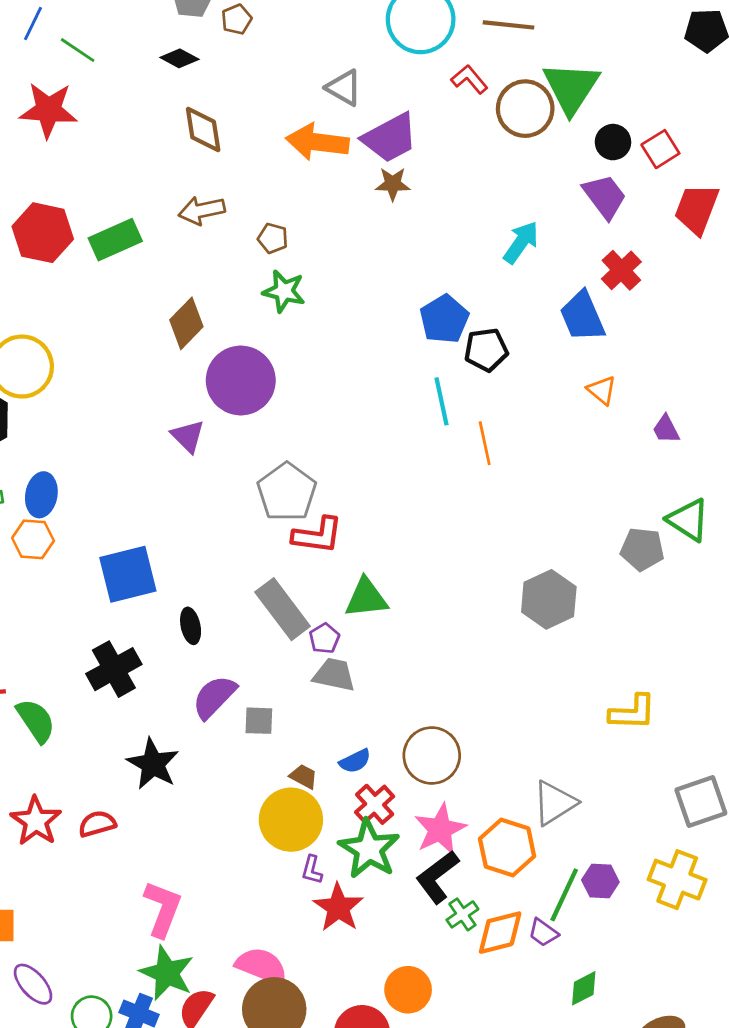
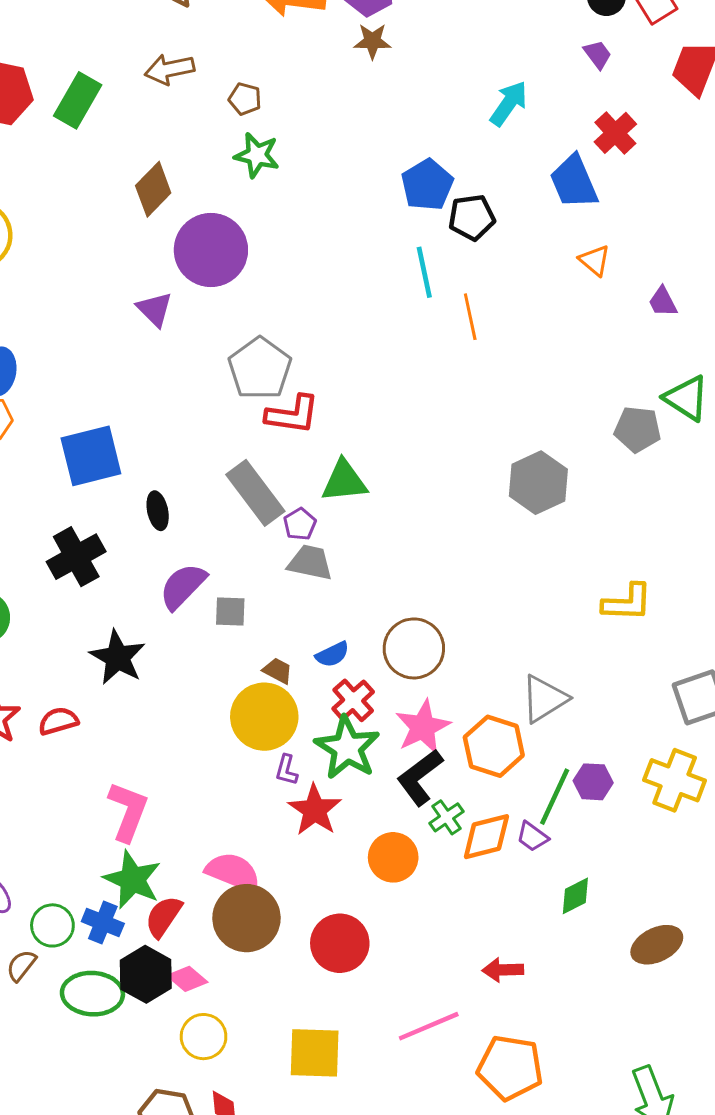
purple trapezoid: (605, 196) -> (598, 54), size x0.6
green rectangle: (115, 240) -> (78, 100), turned -36
orange circle: (408, 990) -> (393, 857), moved

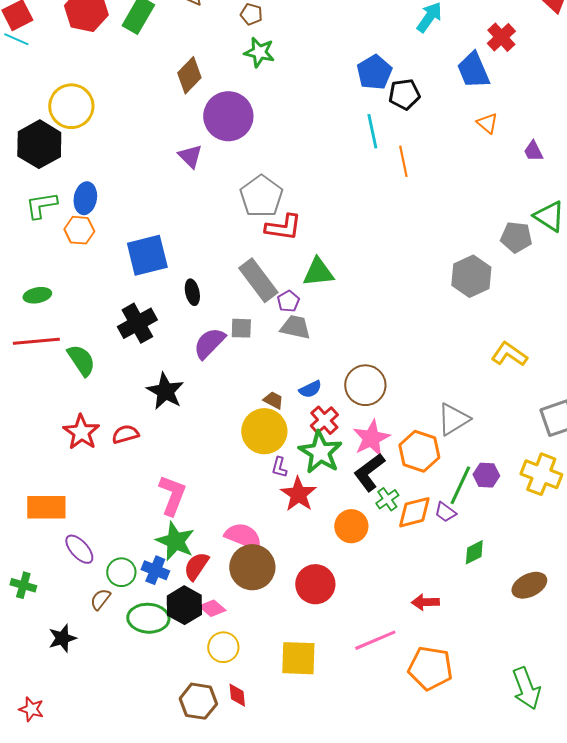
gray hexagon: (538, 483) -> (471, 276), moved
yellow L-shape: (627, 603) -> (509, 354), turned -147
gray square: (230, 611) -> (241, 328), moved

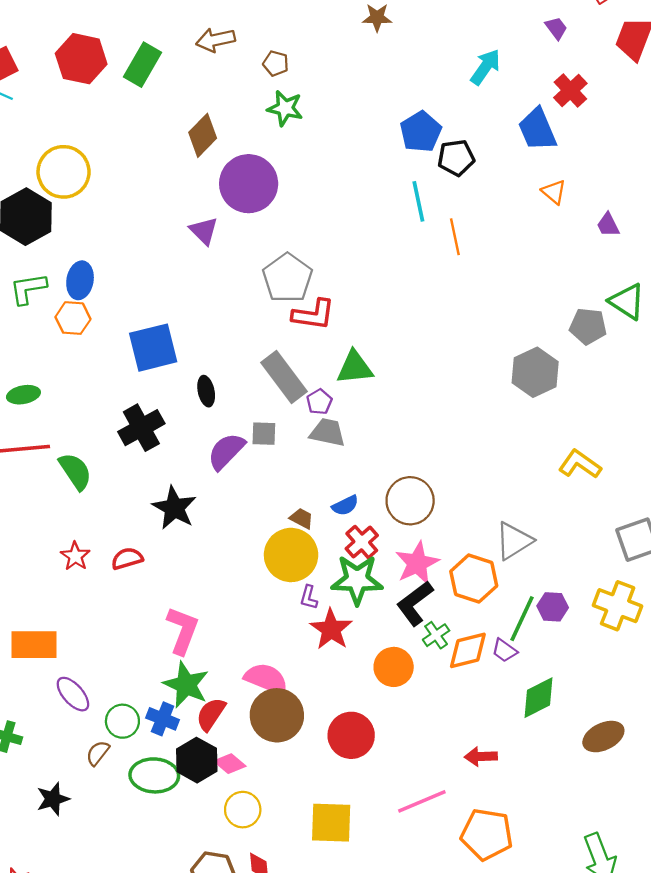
red star: (81, 432) -> (75, 556), size x0.7
green star: (320, 452) -> (357, 580), turned -30
green diamond: (474, 552) -> (539, 698), size x1.4

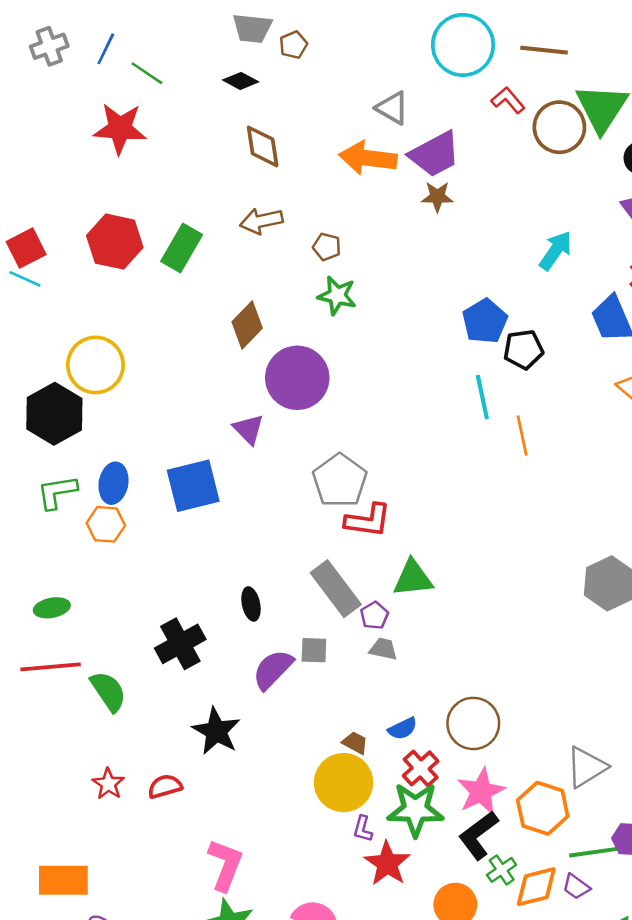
blue square: (153, 348) -> (193, 486), moved
gray trapezoid: (328, 432) -> (383, 649), size x0.7
green line: (522, 619) -> (595, 852), turned 57

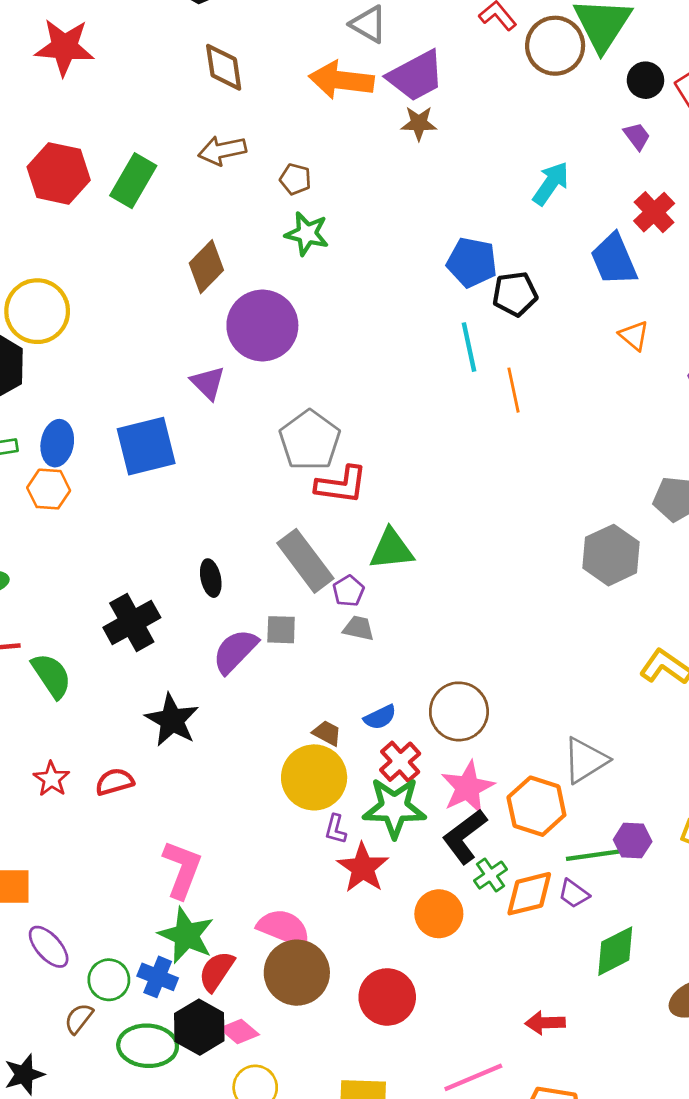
blue pentagon: (485, 321) -> (472, 262), turned -30

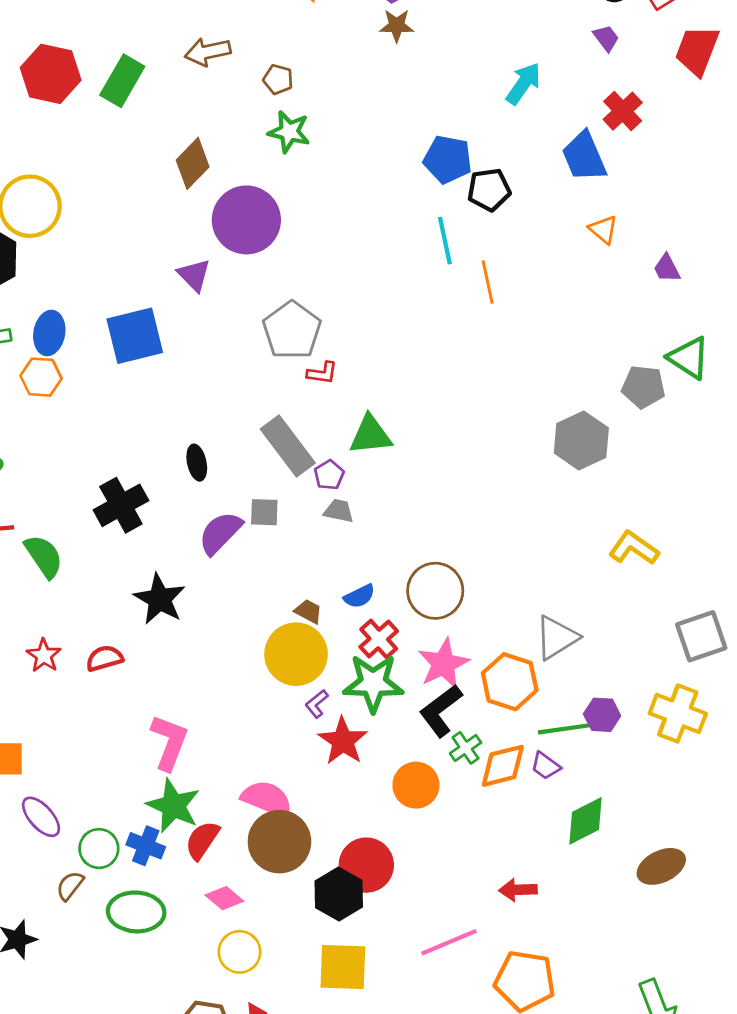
red L-shape: (341, 485) -> (322, 373), size x0.6
purple L-shape: (336, 829) -> (317, 704), turned 36
black hexagon: (199, 1027) -> (339, 894), moved

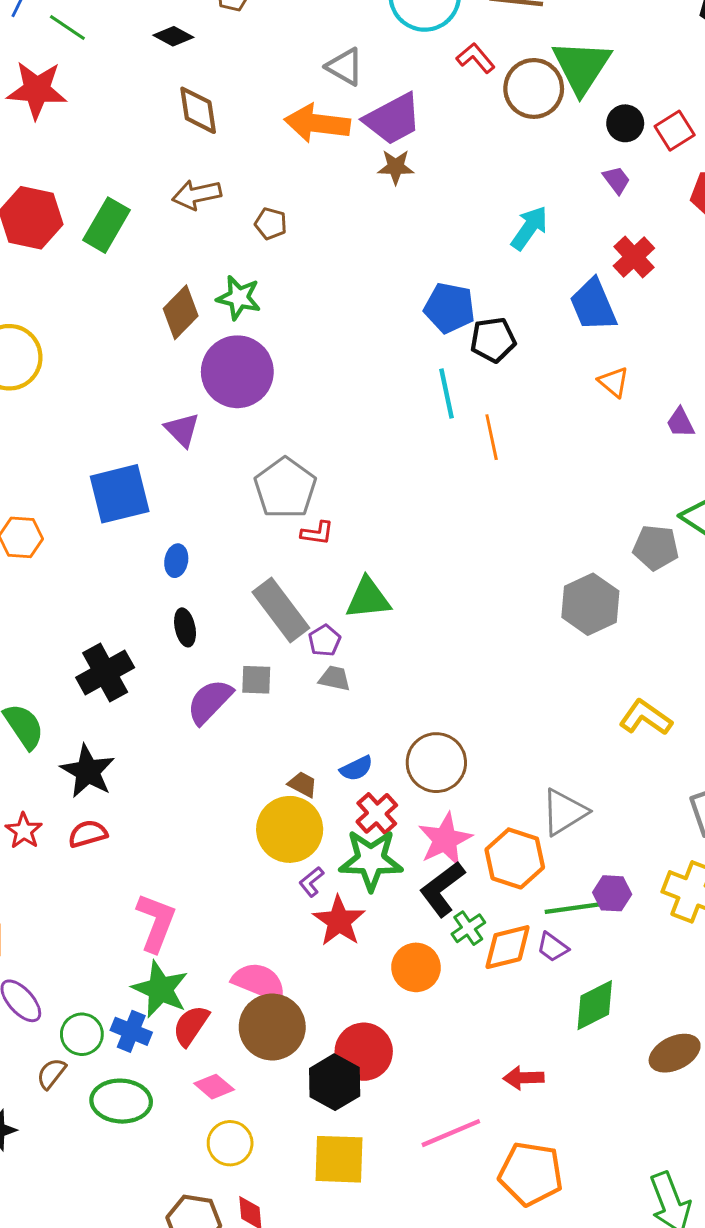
green star: (289, 132) -> (239, 298), moved
blue ellipse: (49, 333) -> (176, 561), moved, size x0.7
black star: (160, 599) -> (88, 771), moved

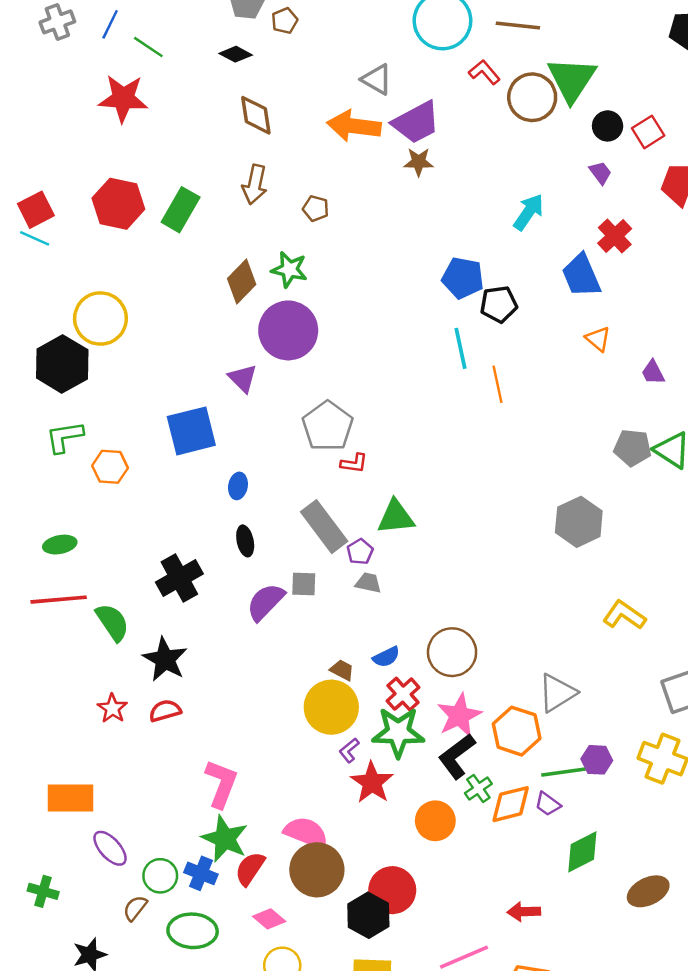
brown arrow: (197, 195) -> (255, 185), turned -66
gray pentagon: (656, 548) -> (633, 448), moved

